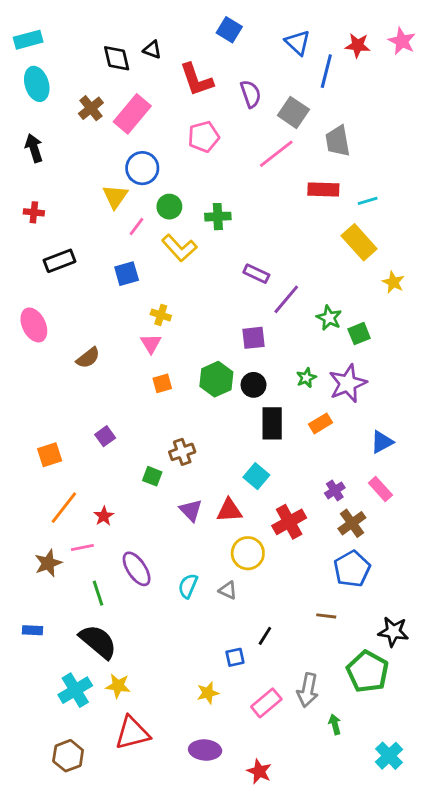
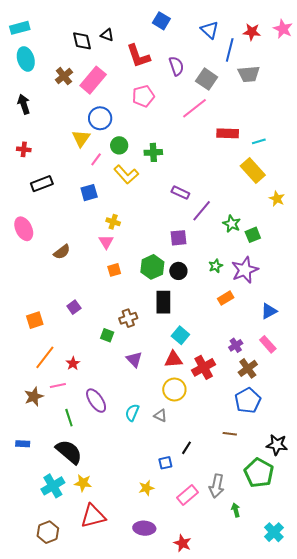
gray trapezoid: (338, 141) -> (249, 74), moved, turned -85
black rectangle: (272, 423) -> (163, 302), moved
red triangle: (229, 510) -> (173, 359), moved

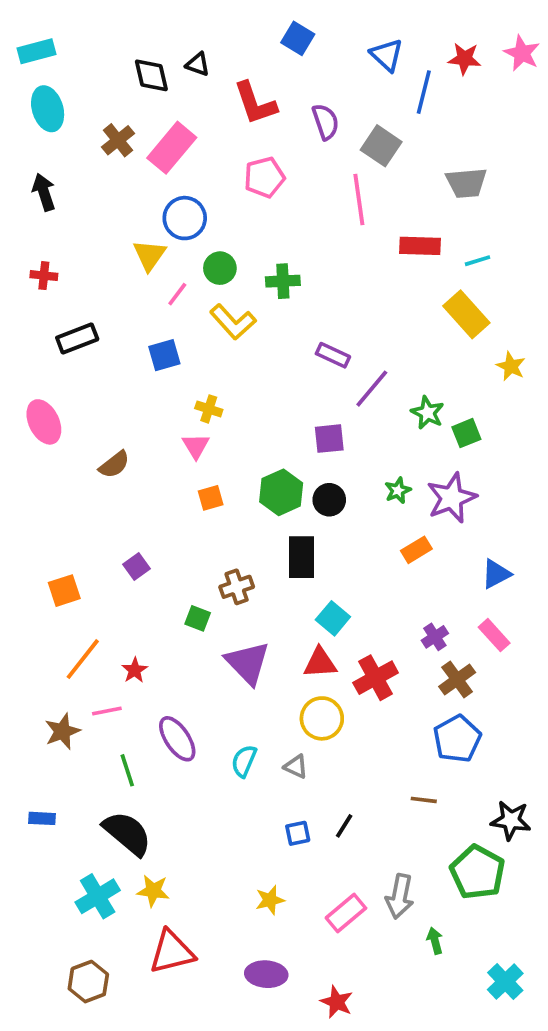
gray trapezoid: (249, 74) -> (466, 183), moved
pink line: (195, 108) -> (359, 200), turned -60
purple triangle: (134, 359) -> (248, 663), size x1.5
blue square: (165, 463) -> (298, 833), moved

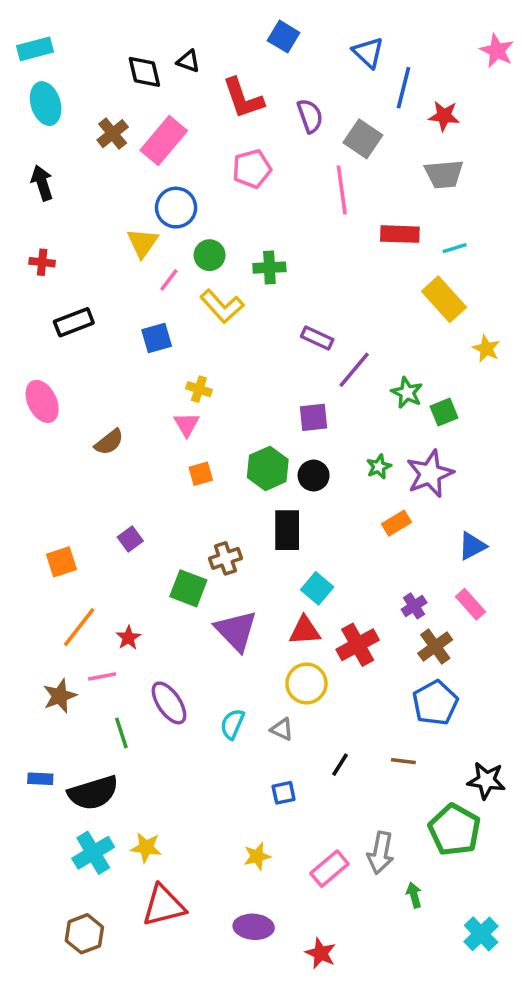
red star: (465, 59) -> (444, 116), moved
green square: (198, 618) -> (188, 588), size x1.5
black line: (344, 826) -> (340, 765), moved
black semicircle: (127, 833) -> (93, 793), moved, turned 123

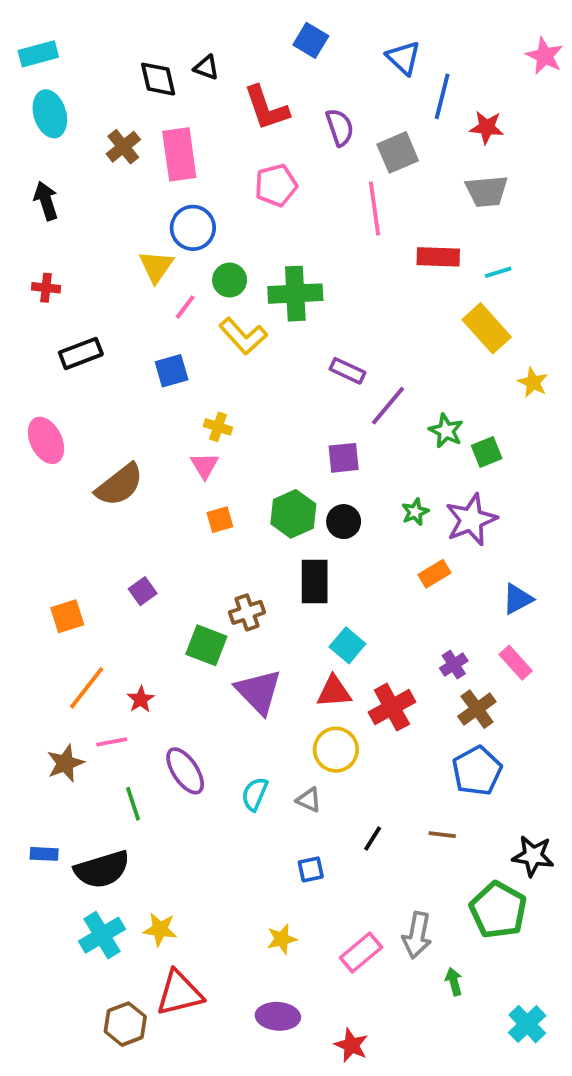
gray square: (363, 139) -> (398, 152), turned 33
pink rectangle: (164, 141) -> (179, 154), turned -48
green cross: (269, 268) -> (295, 294), size x1.5
brown semicircle: (109, 442) -> (119, 485), size x1.5
brown hexagon: (84, 934) -> (125, 1024), moved

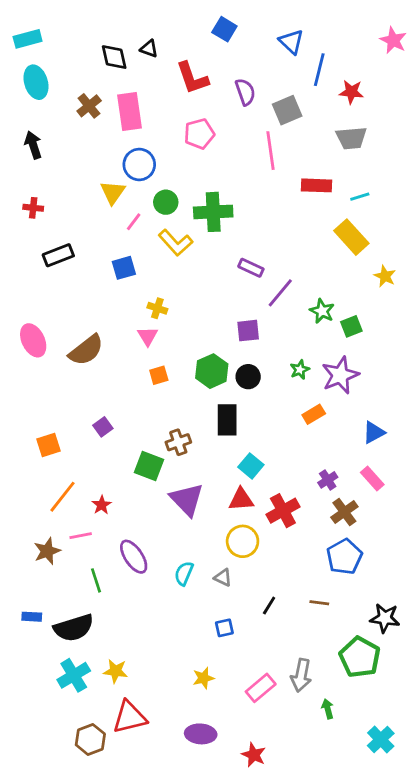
pink ellipse: (46, 440) -> (33, 340), moved

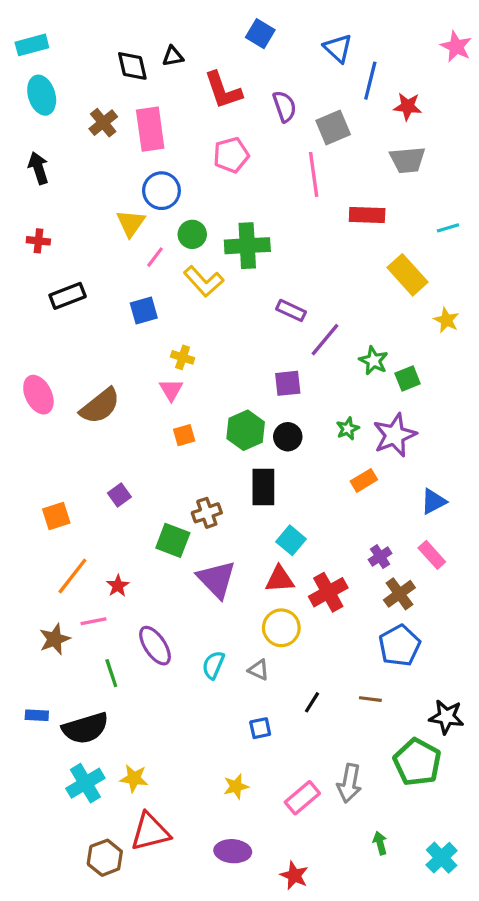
black triangle: (149, 49) -> (173, 56), turned -30
cyan line: (360, 197) -> (448, 228), moved
green arrow: (328, 709) -> (380, 843), moved

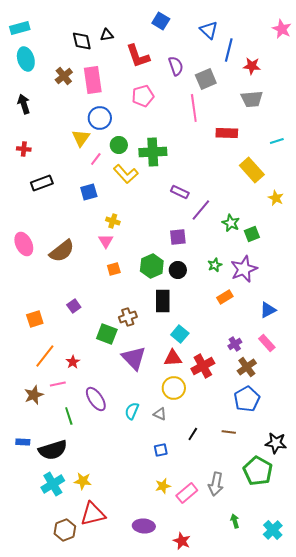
yellow star: (236, 786) -> (163, 486), moved

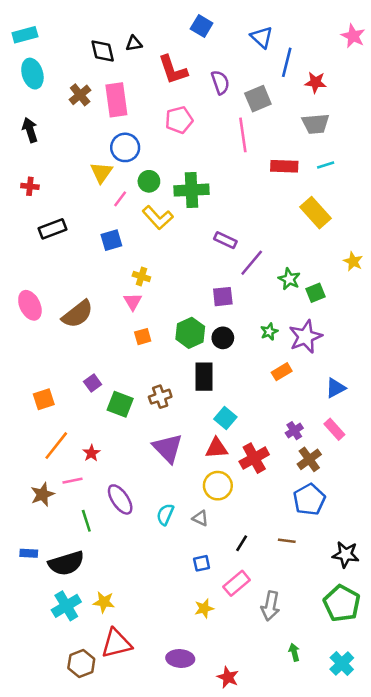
cyan line: (277, 141) -> (326, 165), moved
yellow star: (276, 198) -> (353, 261), moved
green square: (107, 334) -> (120, 404), moved
green pentagon: (258, 471) -> (342, 603), moved
pink rectangle: (187, 493) -> (237, 583), moved

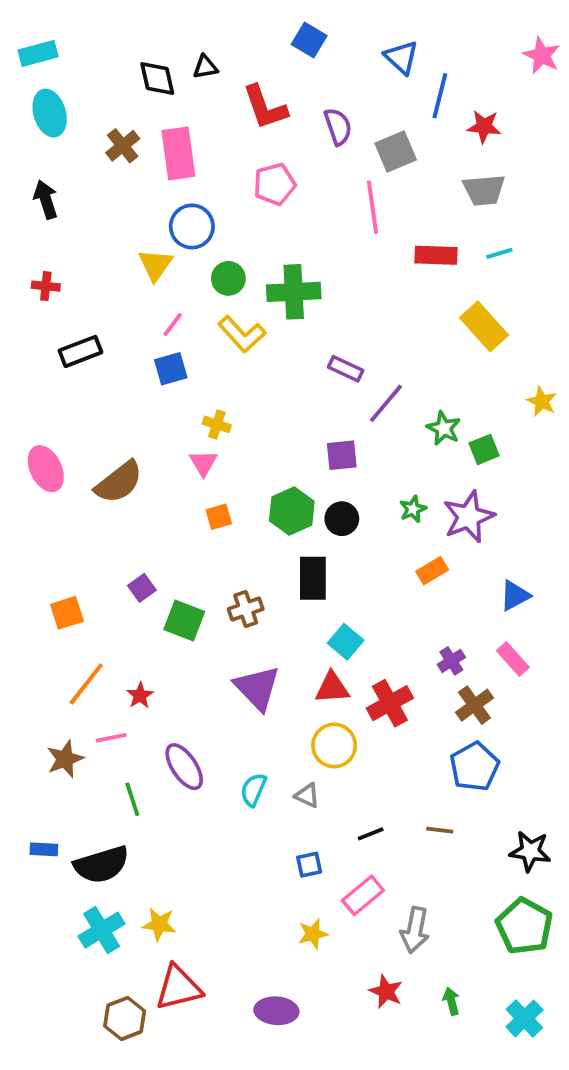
pink line: (120, 199) -> (173, 325), moved
black line: (242, 543) -> (371, 834), turned 36
red star: (228, 677) -> (386, 992), moved

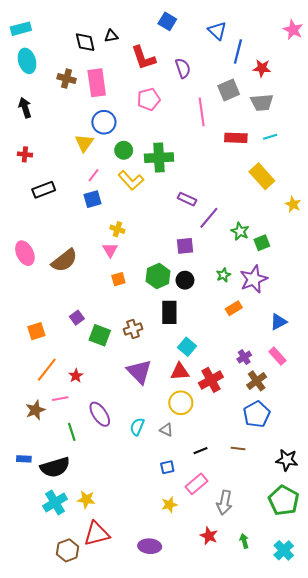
brown cross: (123, 146) -> (67, 79), turned -36
gray square: (396, 152) -> (229, 90), moved
yellow star: (542, 401) -> (293, 204), moved

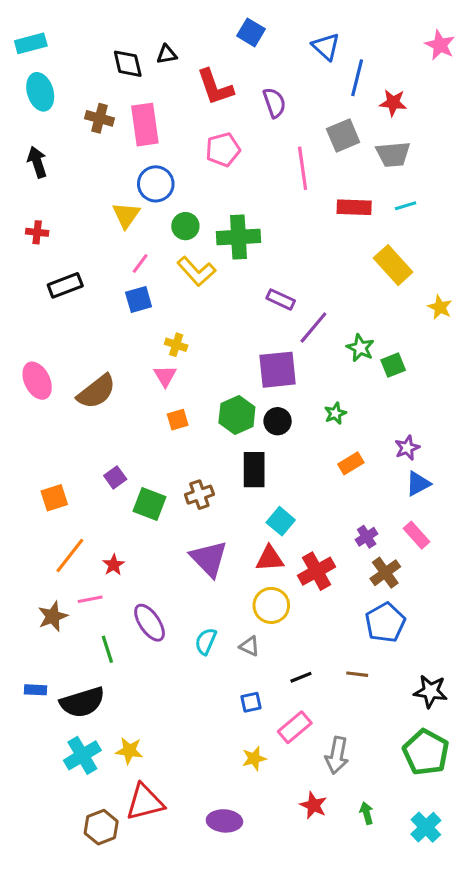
purple square: (185, 246) -> (278, 370), size x1.5
purple star: (254, 279) -> (407, 448), moved, size x0.6

